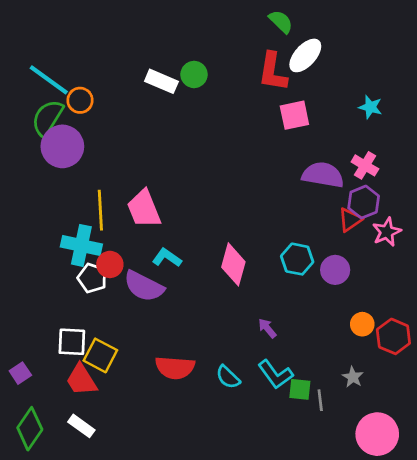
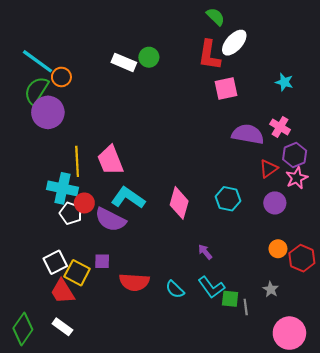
purple hexagon: (364, 202) -> (295, 155), moved
cyan L-shape: (167, 258) -> (128, 198), size x1.5
purple circle: (335, 270) -> (275, 203), moved
white square: (72, 342) -> (55, 262), turned -30
purple square: (20, 373) -> (102, 261), moved, turned 35

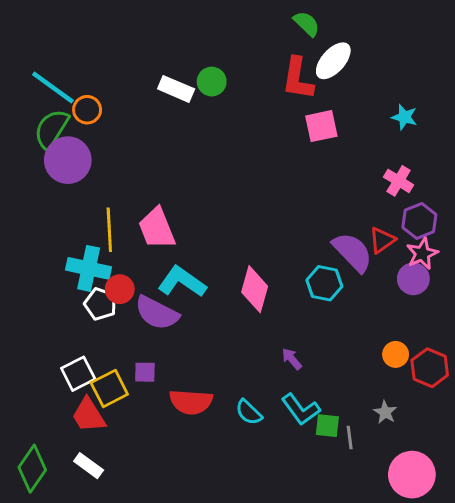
purple semicircle: (248, 134) -> (353, 252), moved, turned 36
purple circle: (275, 203) -> (413, 279), moved
yellow square: (77, 273) -> (109, 389), turned 35

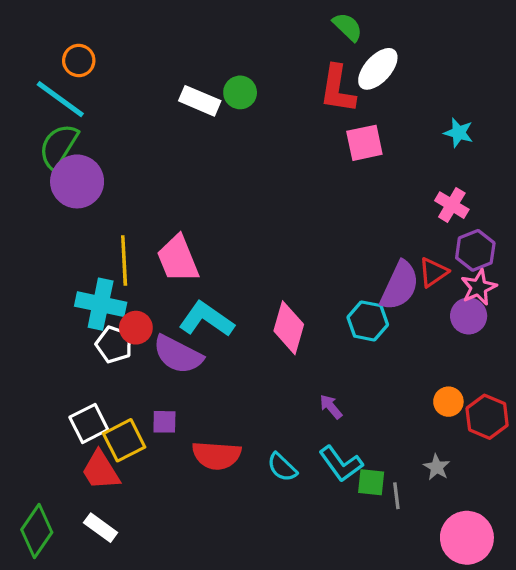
orange circle: (87, 110) -> (79, 60), moved
purple semicircle: (353, 252) -> (400, 286), turned 69

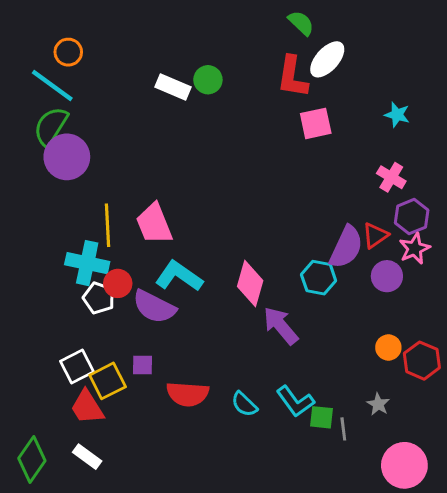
purple circle: (469, 316) -> (387, 276), moved
purple arrow: (331, 407) -> (281, 326), moved, size x1.8

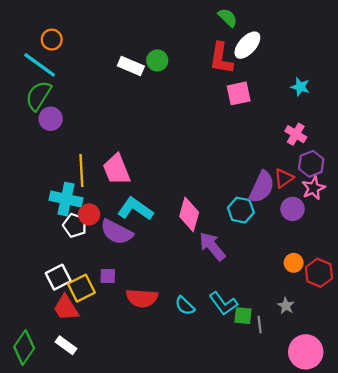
purple circle: (67, 157) -> (51, 119), size x0.7

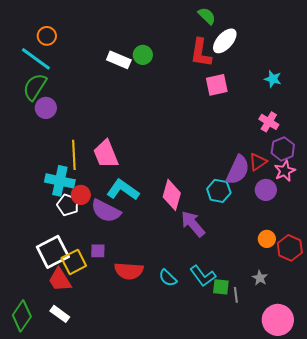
white square: (58, 277) -> (53, 252), size x1.4

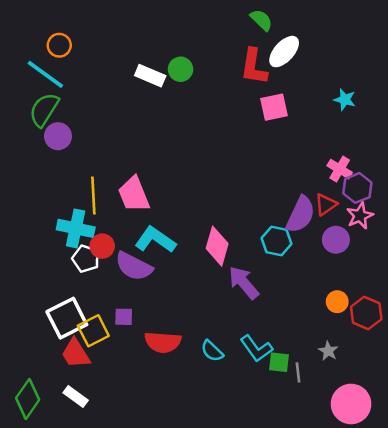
pink cross: (269, 122) -> (340, 169), moved

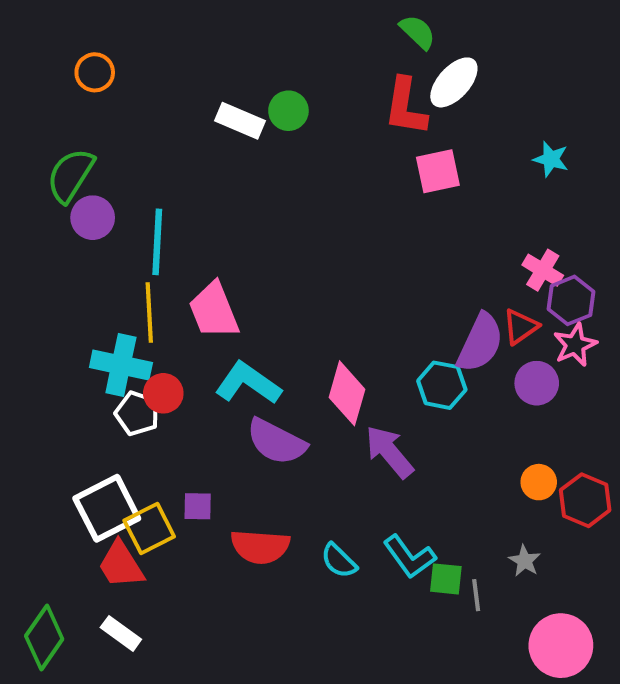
cyan line: (45, 74) -> (157, 242), moved, turned 57
purple semicircle: (134, 266) -> (276, 442), moved

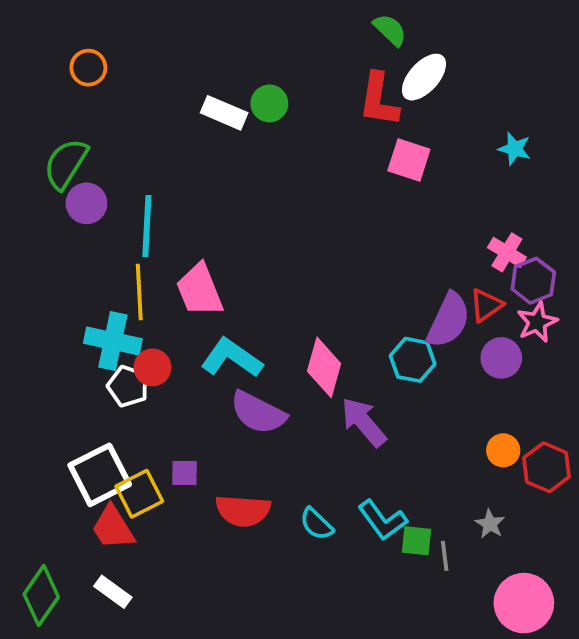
pink square: (438, 171) -> (409, 160), turned 30

